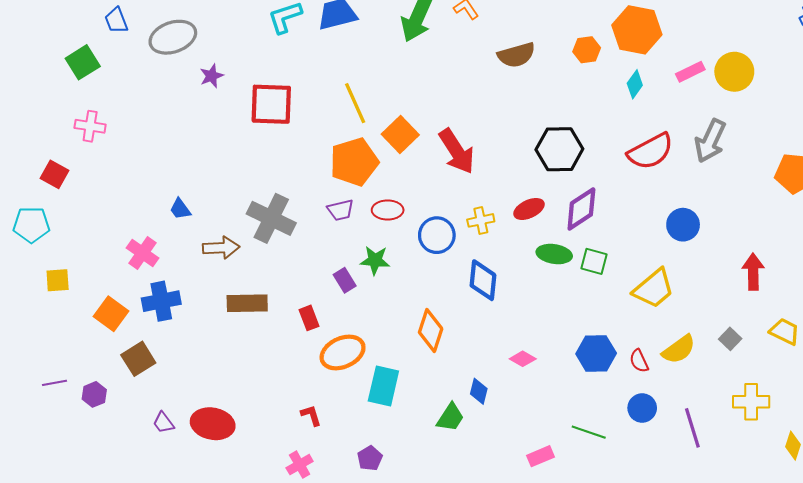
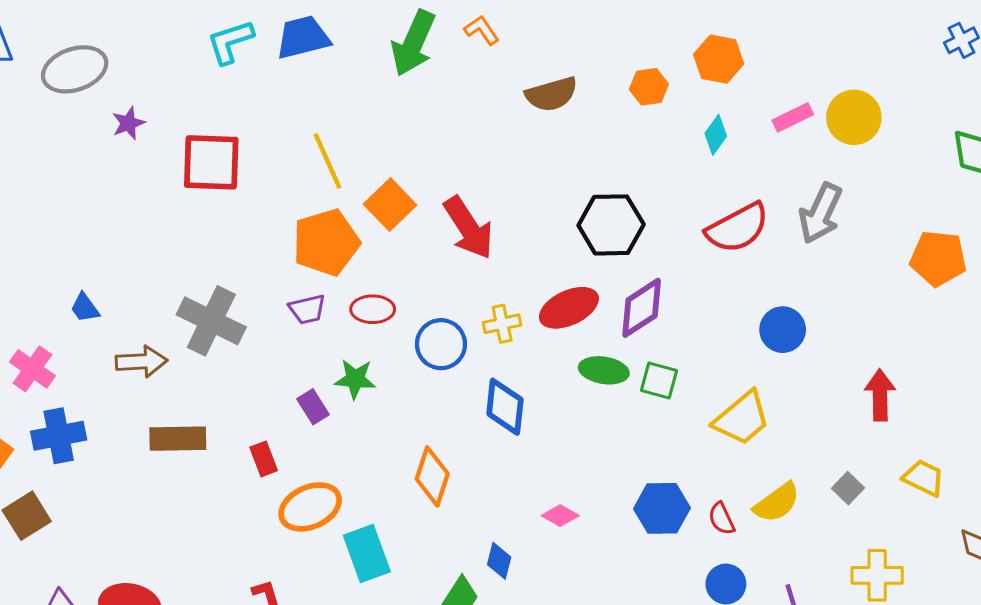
orange hexagon: (637, 30) -> (719, 59), size x0.7
red ellipse: (529, 209) -> (569, 308), size x1.4
cyan rectangle: (383, 386) -> (367, 553), turned -33

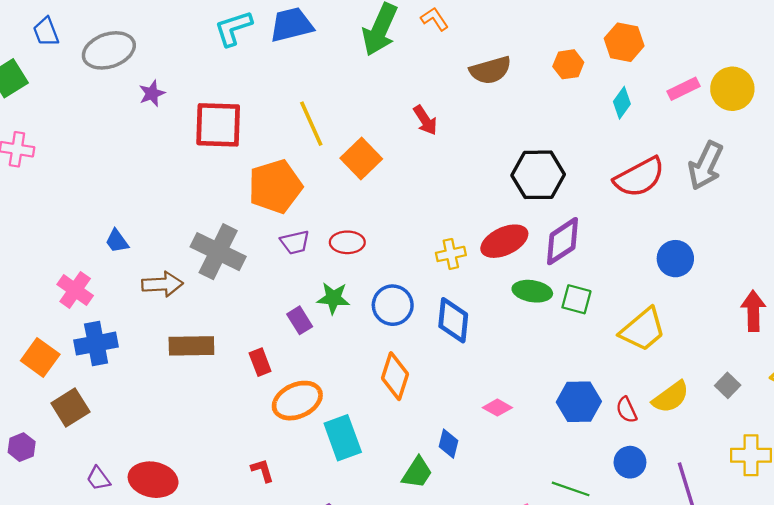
red arrow: (469, 228) -> (425, 120), moved, size x0.6
orange pentagon: (326, 242) -> (275, 186), moved
blue circle: (441, 344) -> (393, 305), moved

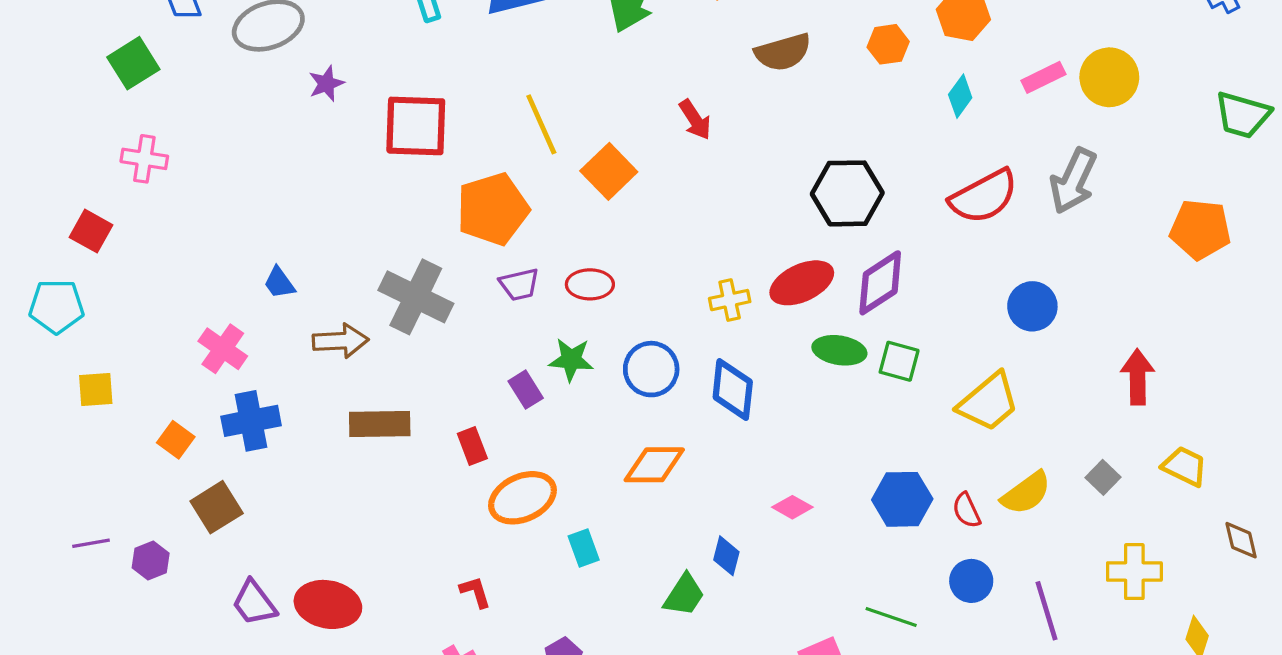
orange square: (40, 357) -> (176, 440), size x0.7
orange diamond: (395, 376) -> (654, 465), turned 72
cyan rectangle: (343, 438) -> (584, 548), size x0.6
purple trapezoid: (98, 478) -> (254, 603), size x1.4

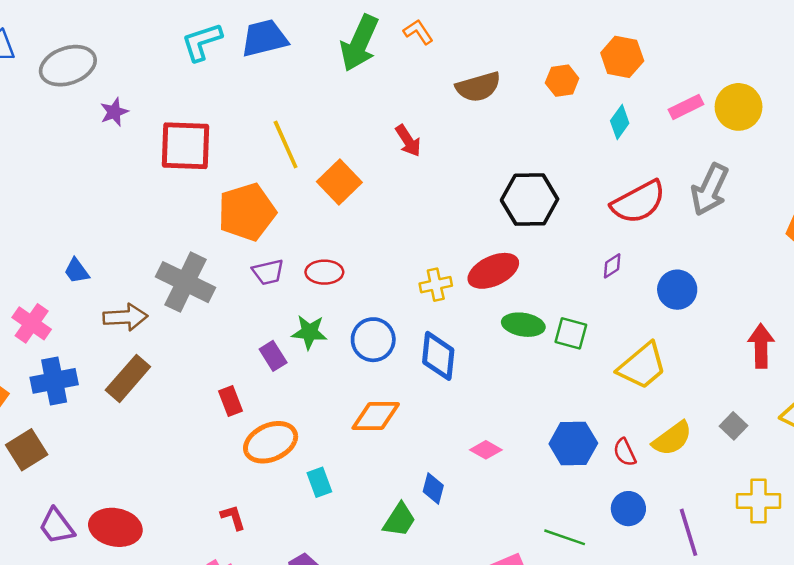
purple diamond: (880, 283) -> (612, 266), moved, size x0.5
brown rectangle: (380, 424) -> (128, 378), moved, turned -48

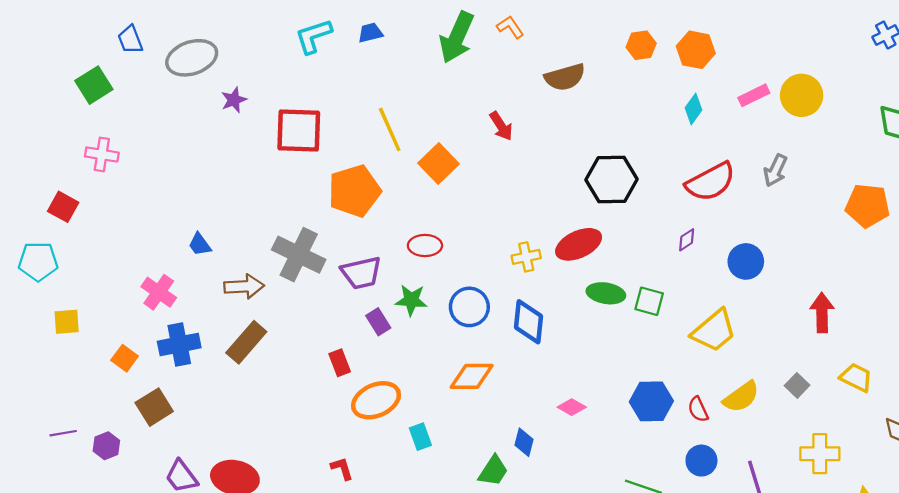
blue trapezoid: (264, 38) -> (370, 33), size x0.6
orange hexagon: (562, 81) -> (641, 45), moved
gray arrow: (710, 190) -> (775, 170), size x0.7
purple trapezoid: (268, 272) -> (361, 273), moved, size x1.4

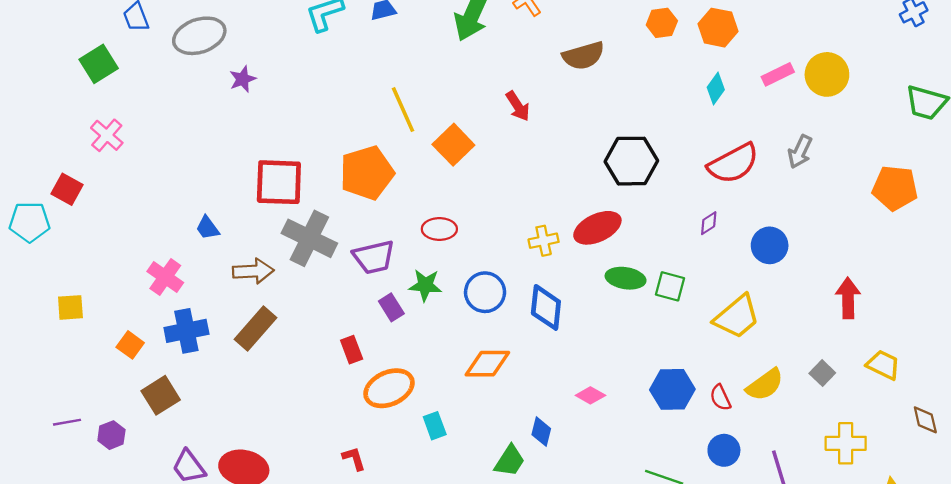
red square: (299, 131) -> (279, 182), moved
pink cross: (102, 154) -> (107, 135), turned 32
cyan pentagon: (38, 261) -> (30, 222), moved

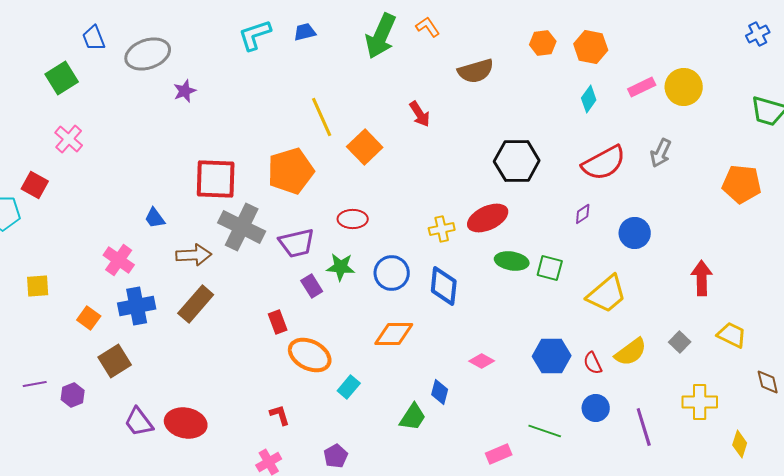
orange ellipse: (389, 388) -> (310, 355), turned 51
cyan rectangle: (435, 426) -> (349, 387), turned 60

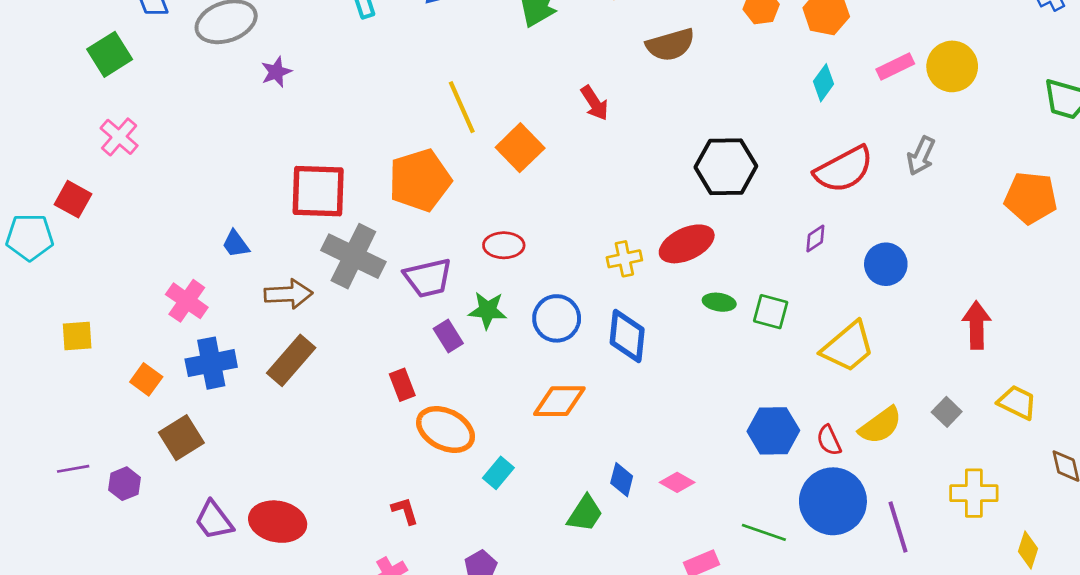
green ellipse: (512, 261) -> (719, 302), size x0.7
pink diamond: (482, 361) -> (677, 482), moved
blue circle: (596, 408) -> (833, 501), size x1.8

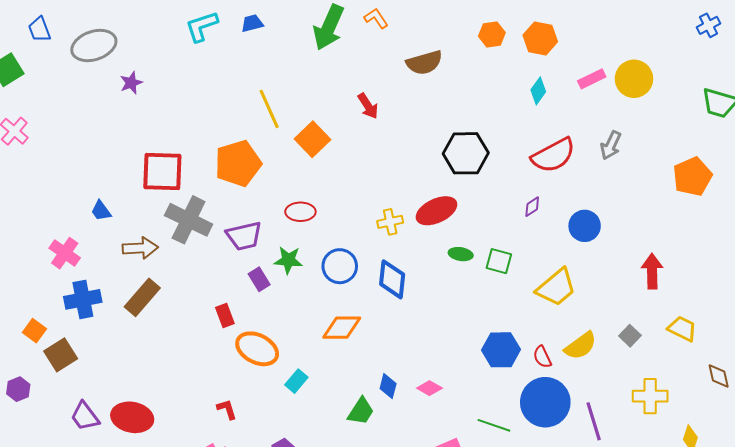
orange pentagon: (1031, 198) -> (692, 176), turned -30
orange square: (146, 379) -> (34, 331), moved

